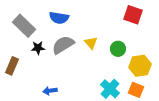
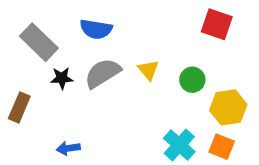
blue arrow: (50, 91) -> (68, 148), moved

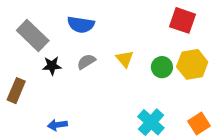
gray semicircle: (103, 73) -> (86, 62), size x0.6
yellow hexagon: (228, 107) -> (192, 64), moved
orange square: (222, 147) -> (199, 124), moved, turned 35

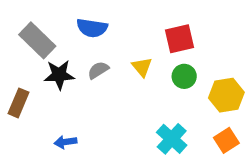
red square: (183, 20) -> (179, 39), moved, turned -32
yellow hexagon: (192, 64) -> (226, 95), moved
black star: (52, 66) -> (59, 75), size x1.4

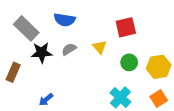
green circle: (184, 76) -> (129, 62), moved
blue arrow: (65, 142) -> (46, 100), turned -32

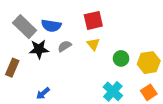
blue semicircle: (65, 20) -> (51, 26), moved
red square: (126, 27) -> (93, 20), moved

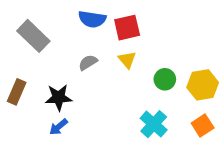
blue semicircle: (51, 26) -> (92, 19), moved
black star: (39, 49) -> (59, 97), moved

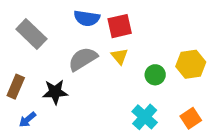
gray semicircle: (88, 63) -> (83, 59), size x1.6
yellow hexagon: (203, 85) -> (191, 64), moved
blue arrow: (59, 127) -> (27, 120), moved

